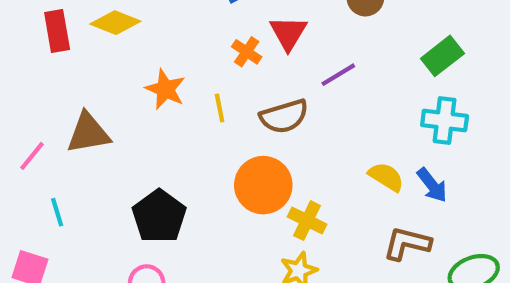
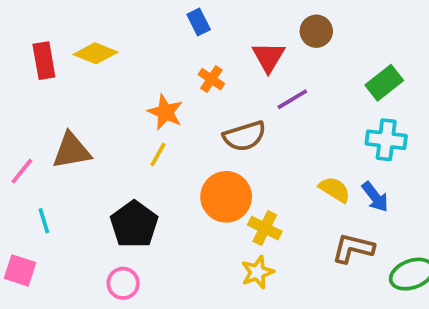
red triangle: (288, 33) -> (268, 57), moved
orange star: (165, 89) -> (165, 112), moved
yellow line: (220, 108) -> (158, 154), moved, turned 40

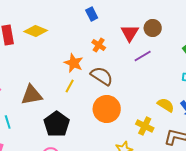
brown circle: (316, 31) -> (153, 28), moved
brown semicircle: (245, 136) -> (102, 76), moved, turned -130
brown triangle: (72, 151) -> (32, 95), moved
yellow cross: (265, 228) -> (145, 126), moved

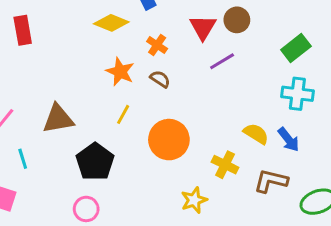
yellow diamond: (36, 31) -> (111, 23), moved
brown semicircle: (102, 76) -> (160, 79), moved, size x0.6
yellow line: (70, 86) -> (123, 114), moved

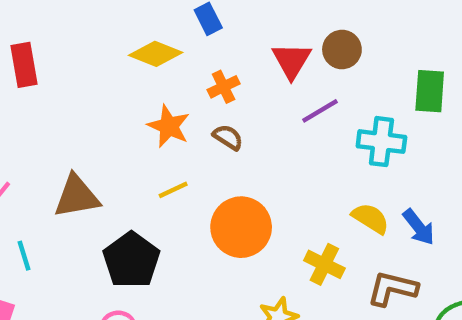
orange cross: (157, 45) -> (224, 87), turned 30
green rectangle: (296, 48) -> (430, 91), turned -48
cyan cross: (297, 94) -> (381, 142), moved
yellow line: (123, 114) -> (173, 190), turned 36

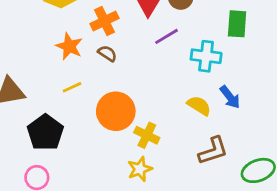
orange cross: (224, 87) -> (105, 21), size x1.4
blue arrow: (419, 227) -> (230, 97), moved
yellow cross: (324, 264) -> (147, 135), moved
brown L-shape: (392, 289) -> (213, 151), turned 148

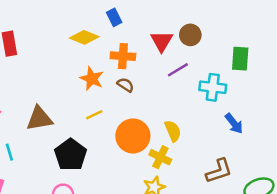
orange cross: (105, 21) -> (123, 56), turned 30
yellow semicircle: (199, 106) -> (173, 131), moved, turned 35

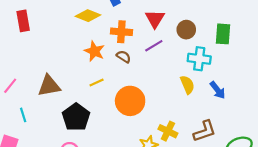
brown circle: (190, 35) -> (186, 30), moved
purple line: (178, 70) -> (154, 46), moved
yellow semicircle: (173, 131) -> (187, 85), moved
yellow cross: (160, 157) -> (168, 131), moved

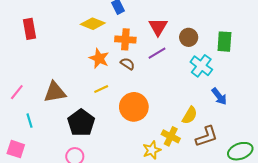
cyan cross: (199, 59) -> (201, 66), turned 30
yellow semicircle: (187, 85) -> (190, 115), moved, turned 54

